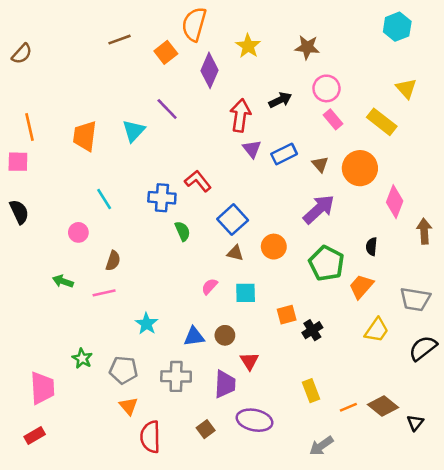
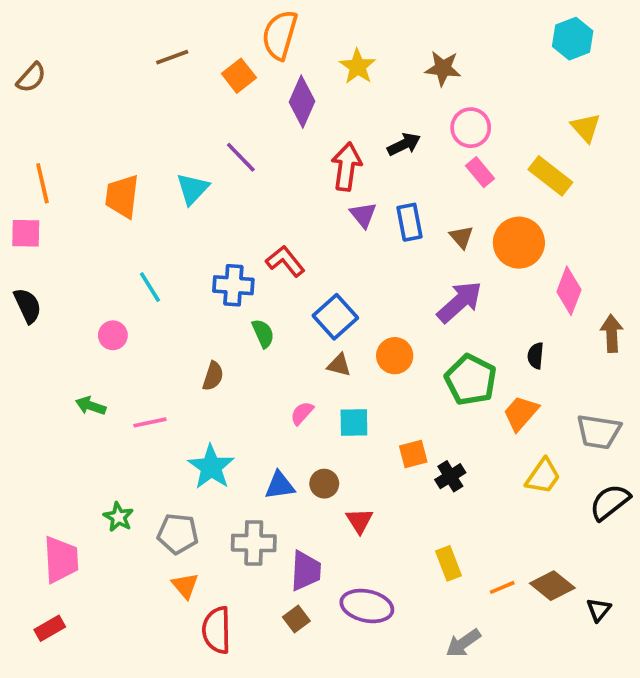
blue rectangle: (284, 154) -> (410, 222), turned -75
brown semicircle: (113, 261) -> (213, 376), moved
cyan star: (147, 324) -> (211, 467), size x1.4
purple trapezoid: (225, 384) -> (306, 571), moved

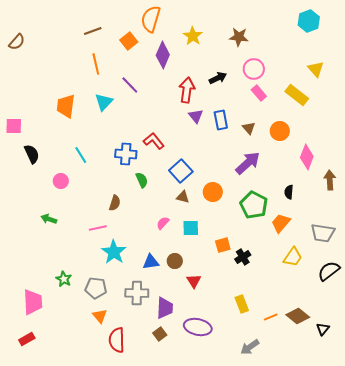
orange line: (42, 183) -> (96, 64), moved
orange circle: (519, 243) -> (280, 131), size x0.7
black semicircle: (28, 306) -> (32, 154), moved
pink line: (150, 422) -> (98, 228), moved

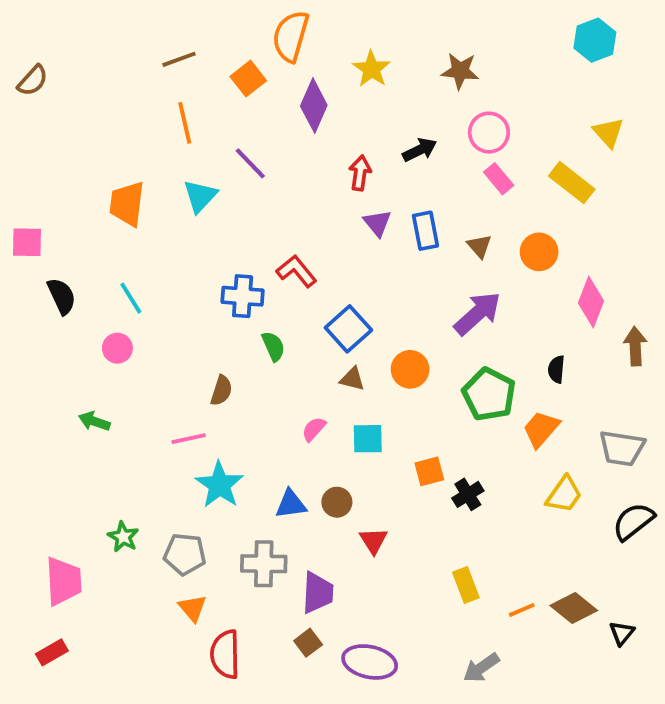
red arrow: (187, 90) -> (360, 173), size x0.7
cyan line: (81, 155) -> (131, 298), moved
purple ellipse: (198, 327) -> (370, 662), moved

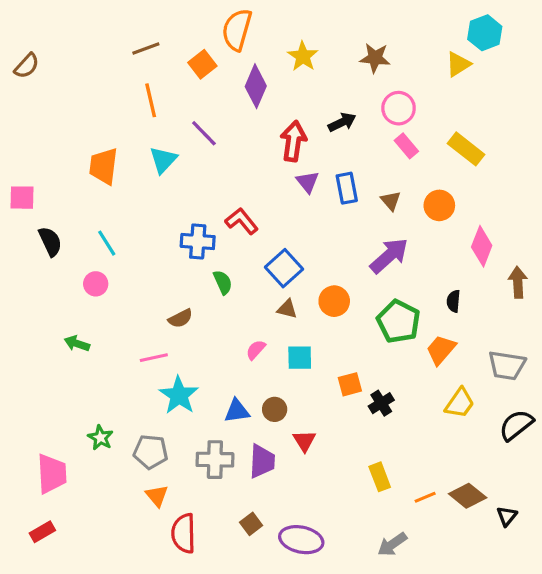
yellow triangle: (608, 133) -> (458, 64), moved, turned 40
red arrow: (360, 173) -> (293, 141), size x1.4
brown semicircle: (221, 391) -> (180, 318), turned 45
purple trapezoid: (318, 593) -> (262, 461), moved

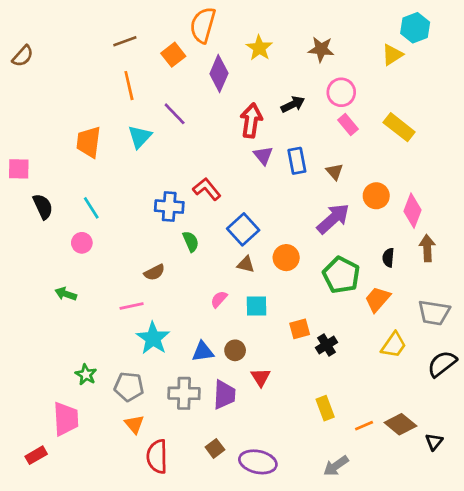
orange circle: (439, 205) -> (376, 196), moved
brown arrow: (518, 282) -> (427, 248), moved
pink trapezoid: (52, 474) -> (66, 419), moved

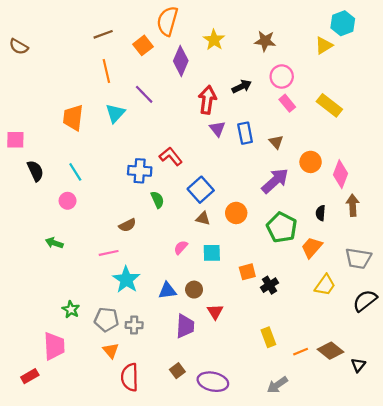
brown semicircle: (23, 56) -> (19, 47), turned 78
gray cross: (184, 393) -> (134, 325), moved, size x0.7

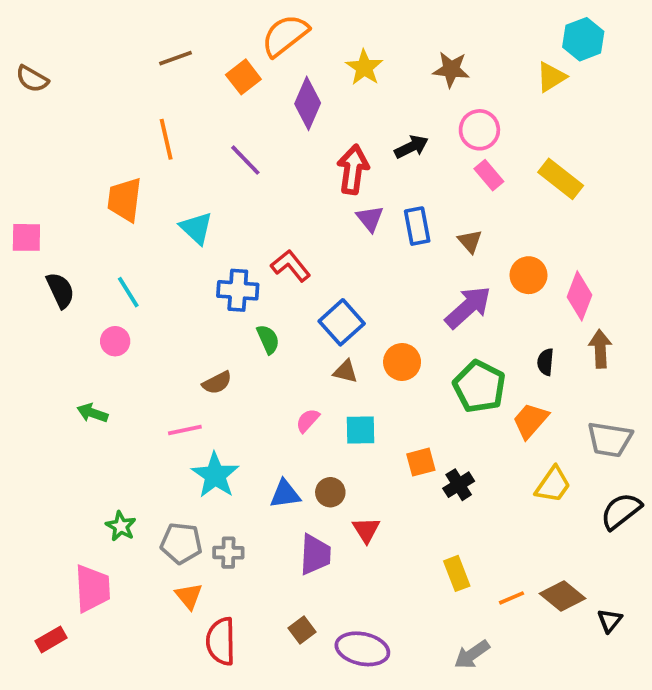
orange semicircle: (167, 21) -> (285, 35), turned 36
orange line: (106, 71) -> (166, 139), moved
cyan triangle: (115, 113) -> (196, 228), moved, turned -30

